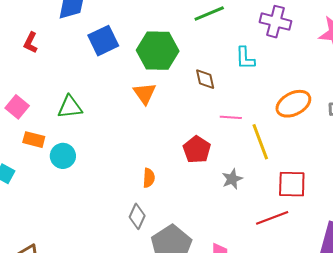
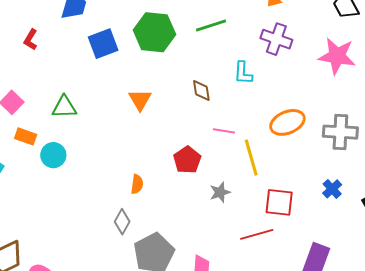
green hexagon: (158, 51) -> (154, 32), moved

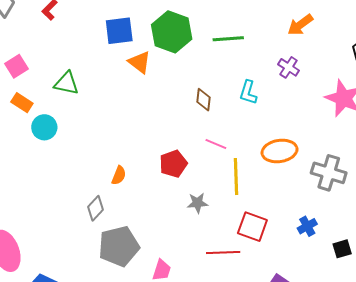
purple cross: (276, 39) -> (289, 67), size x0.7
orange triangle: (140, 100) -> (140, 62), moved, turned -35

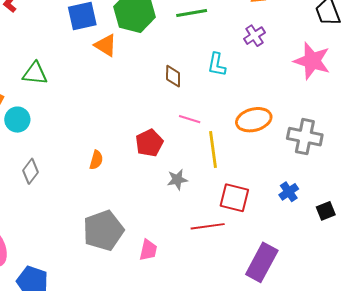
purple cross: (289, 67) -> (254, 36), turned 30
gray diamond: (95, 208) -> (30, 171), moved

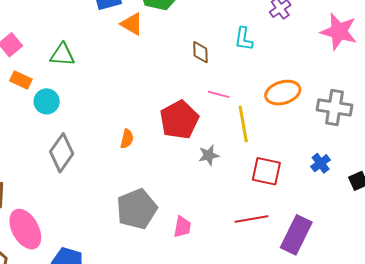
red pentagon: (149, 143) -> (179, 120), size x1.4
gray diamond: (30, 171) -> (62, 153), size x1.5
red line: (208, 226) -> (252, 219), moved

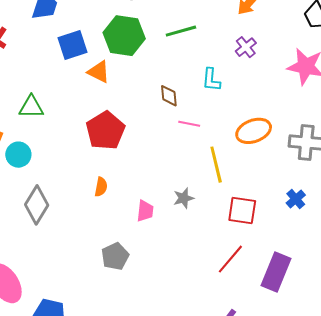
pink line: (219, 94) -> (189, 124), moved
red pentagon: (179, 120) -> (105, 131), moved
gray pentagon: (137, 209) -> (115, 256), size x0.7
red line: (252, 219) -> (230, 259), turned -36
pink trapezoid: (182, 227) -> (145, 211), moved

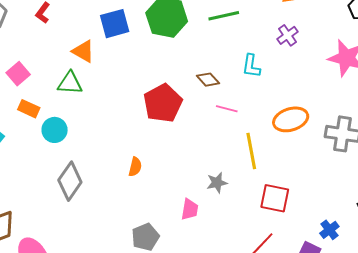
orange triangle: (99, 72) -> (83, 51), moved
brown diamond: (169, 96) -> (208, 80), turned -40
red pentagon: (105, 131) -> (163, 103), moved
blue cross: (296, 199) -> (329, 230), moved
pink trapezoid: (145, 211) -> (190, 209), moved

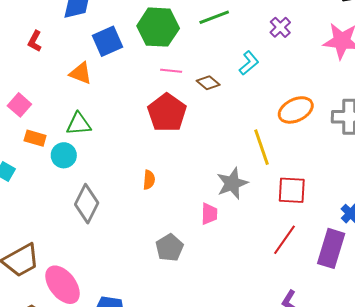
cyan L-shape: (251, 66) -> (249, 63), turned -130
green triangle: (70, 83) -> (79, 124), moved
pink line: (227, 109) -> (171, 71), moved
gray star: (217, 183) -> (232, 183), size x1.5

